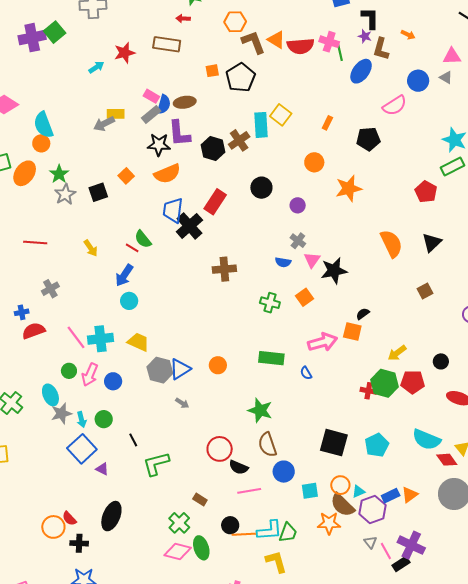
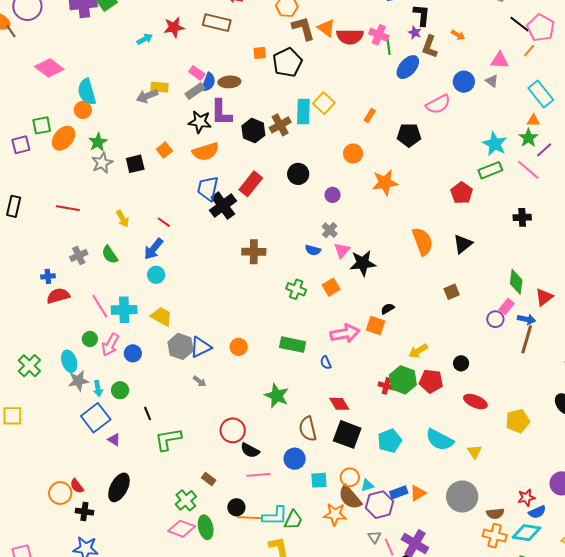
green semicircle: (143, 239) -> (110, 255), moved
brown semicircle: (267, 445) -> (308, 429), moved
red diamond: (447, 460) -> (339, 404), moved

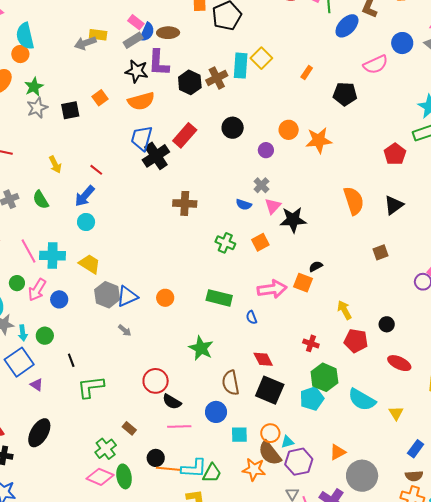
orange circle: (353, 154) -> (289, 130), moved
yellow arrow: (418, 351) -> (344, 310), turned 90
green hexagon: (403, 380) -> (324, 377), moved
blue rectangle: (399, 492) -> (416, 449), moved, turned -36
gray circle: (462, 497) -> (362, 476), moved

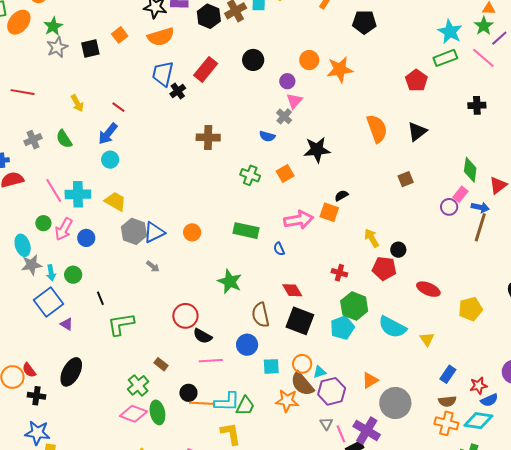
black cross: (156, 156) -> (178, 91), size x0.6
pink triangle: (273, 206) -> (294, 101), moved
black circle: (387, 324) -> (398, 250), moved

